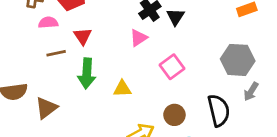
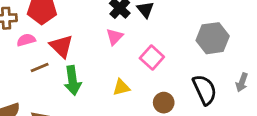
red triangle: (83, 36) -> (61, 46), size x1.4
yellow triangle: (122, 89) -> (121, 87), moved
gray arrow: (251, 92) -> (242, 82), moved

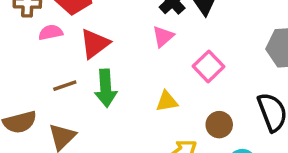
red triangle: (61, 46) -> (95, 44), turned 35
brown line: (40, 67) -> (65, 86), moved

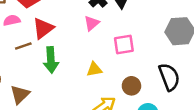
pink square: (208, 66) -> (124, 44), turned 35
brown line: (65, 86) -> (23, 46), moved

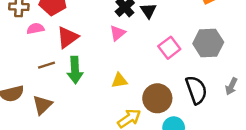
pink square: (124, 44) -> (169, 48), moved, turned -30
brown line: (23, 46) -> (46, 65), moved
brown circle: (131, 86) -> (157, 98), size x1.5

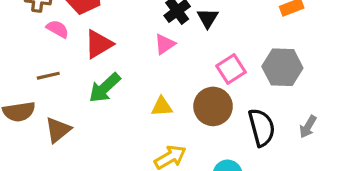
pink semicircle: (35, 29) -> (58, 29), turned 35
brown line: (46, 65) -> (48, 76), moved
green arrow: (75, 70) -> (105, 88), turned 45
brown circle: (157, 98) -> (213, 106), moved

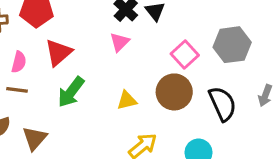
pink semicircle: (58, 29) -> (19, 62), moved, turned 85
brown line: (48, 76) -> (17, 90), turned 30

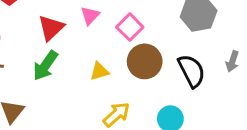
red triangle: (58, 53) -> (51, 28), moved
pink square: (185, 55) -> (130, 27), moved

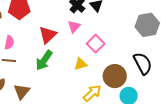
pink square: (130, 27) -> (96, 44), moved
brown circle: (145, 61) -> (115, 76), moved

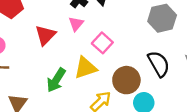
green arrow: (44, 60) -> (56, 80), moved
yellow triangle: (81, 64) -> (85, 68), size x1.5

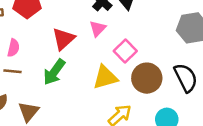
green arrow: (56, 80) -> (54, 72), moved
brown circle: (126, 80) -> (147, 78), moved

